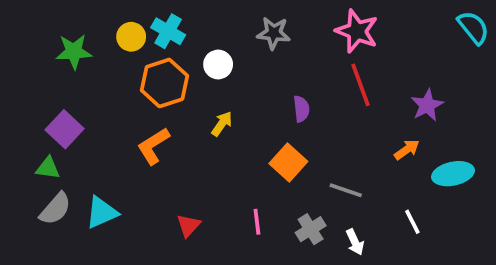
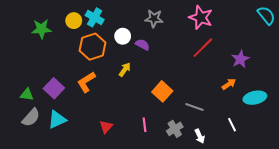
red line: (361, 85) -> (203, 48), turned 65
purple semicircle: (301, 109) -> (142, 45), moved, turned -56
purple square: (65, 129) -> (54, 88), moved

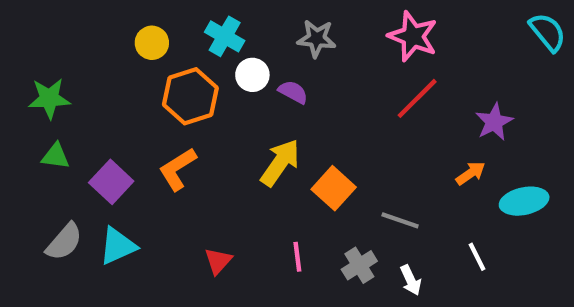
cyan cross: (95, 17) -> (225, 36), moved
green star: (41, 29) -> (49, 98), moved
yellow arrow: (125, 70) -> (280, 163), moved, size x1.6
green triangle: (27, 95) -> (56, 156), moved

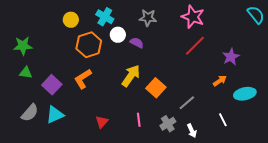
gray line: (400, 220) -> (187, 103), turned -60

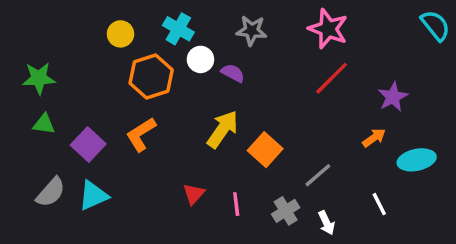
red triangle: (102, 122) -> (194, 194), moved

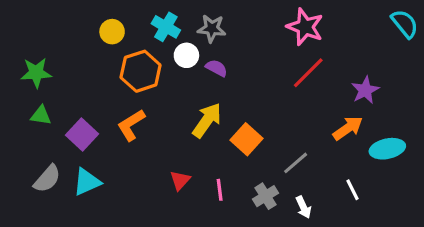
gray star: (252, 31) -> (212, 28), moved
orange arrow: (374, 138) -> (348, 128), size x1.4

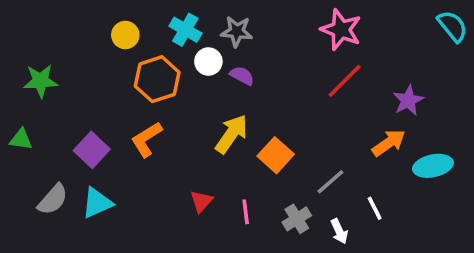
green triangle: (41, 115) -> (21, 139), moved
white line: (353, 190) -> (375, 208), moved

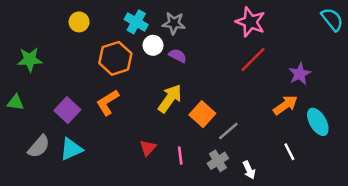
yellow circle: (125, 35) -> (79, 22), moved
cyan ellipse: (433, 166) -> (318, 122), turned 72
gray line: (330, 182) -> (228, 131), moved
white line: (375, 208) -> (289, 152), moved

